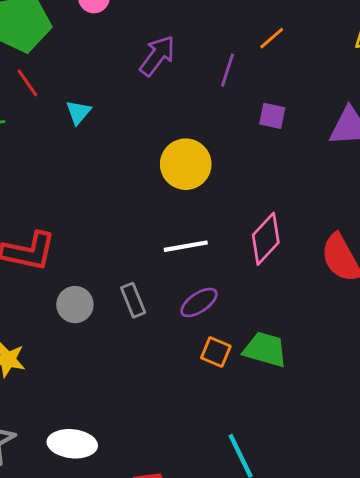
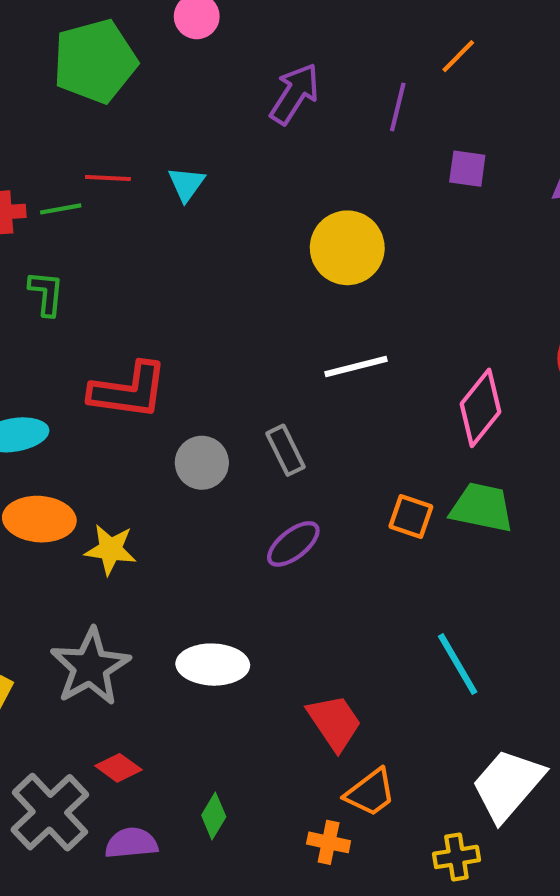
red line: (27, 83) -> (108, 178), moved, turned -48
pink diamond: (266, 239) -> (481, 408), moved
purple ellipse: (199, 302) -> (293, 544), moved

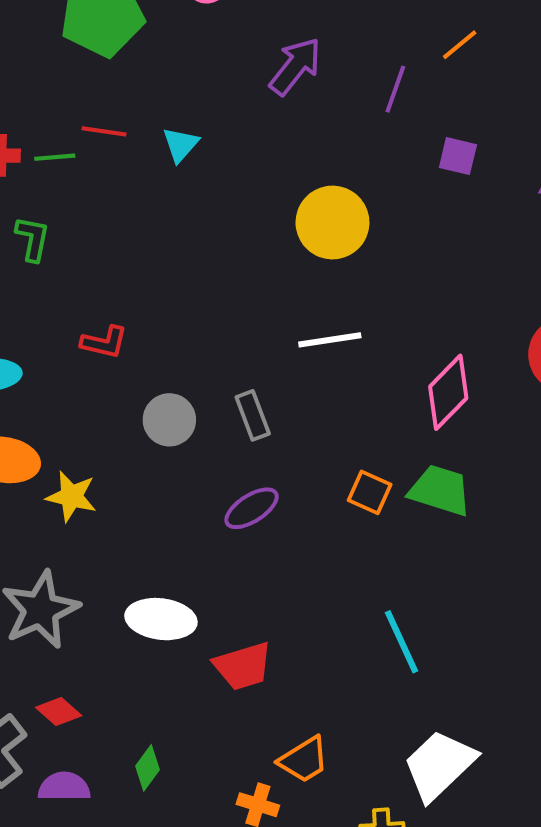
red L-shape: (129, 391) -> (104, 342), size x0.6
red trapezoid: (334, 722) -> (243, 666), moved, turned 102

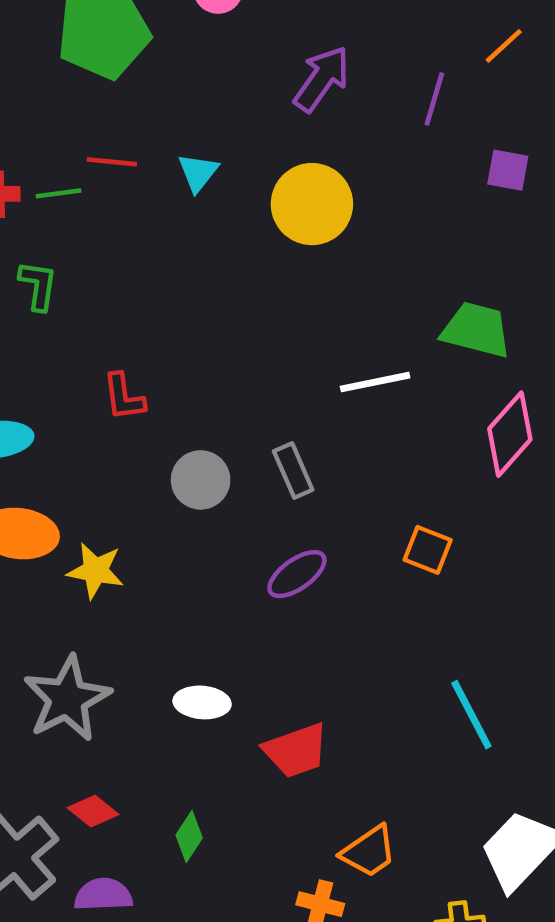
yellow circle: (332, 223) -> (312, 204), moved
red L-shape: (104, 342) -> (124, 397), turned 72
green trapezoid: (440, 490) -> (476, 330), moved
white ellipse: (161, 619) -> (202, 702), size x0.7
green diamond: (148, 768) -> (189, 836), moved

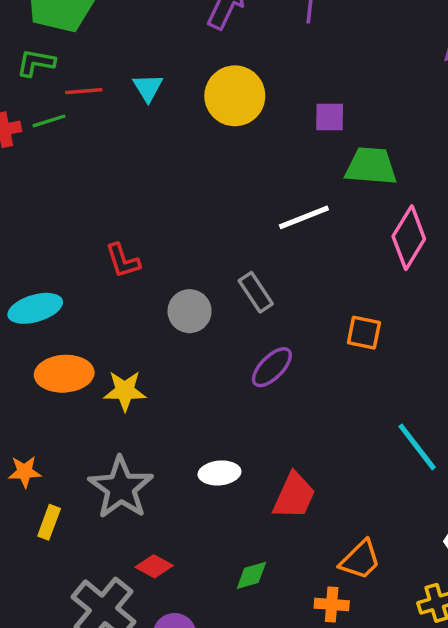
purple square: (508, 170) -> (330, 117), moved
green L-shape: (38, 285) -> (36, 63), moved, turned -78
red trapezoid: (296, 750) -> (294, 496), turned -36
green diamond: (189, 836) -> (251, 575), moved, turned 51

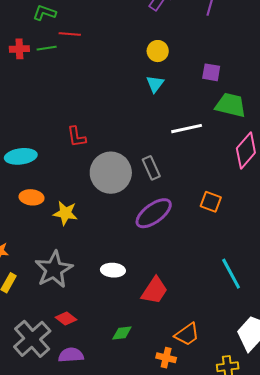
cyan triangle: (148, 88) -> (155, 84), moved
yellow circle: (235, 96) -> (158, 51), size x0.6
gray circle: (190, 311) -> (111, 173), size x1.6
purple ellipse: (272, 367) -> (154, 213), size x1.4
orange ellipse: (64, 374) -> (32, 197), size x0.7

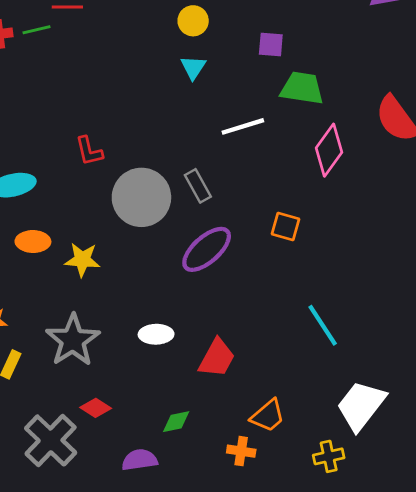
purple semicircle: (71, 355) -> (140, 460), moved

